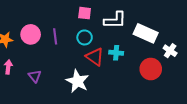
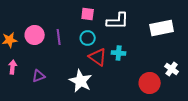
white rectangle: (146, 33) -> (162, 28), moved, turned -35
white cross: (170, 51) -> (172, 69), moved
red circle: (151, 69) -> (150, 83), moved
purple triangle: (35, 76) -> (39, 76), turned 48

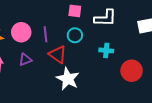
red triangle: (98, 57) -> (58, 55), moved
purple triangle: (39, 76) -> (25, 60), moved
red circle: (150, 83) -> (132, 71), moved

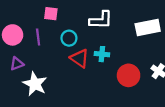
pink square: (75, 11) -> (51, 14), moved
red triangle: (58, 55) -> (80, 58), moved
white star: (68, 79) -> (35, 84), moved

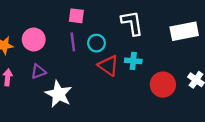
white L-shape: (101, 20) -> (132, 23), turned -100
purple line: (38, 37) -> (73, 42), moved

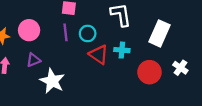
white rectangle: (184, 31) -> (159, 33), moved, turned -55

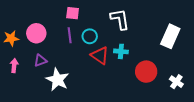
white rectangle: (159, 33) -> (170, 36), moved
white cross: (180, 68) -> (176, 82), moved

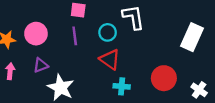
cyan circle: (90, 36) -> (108, 32), moved
cyan cross: (121, 51) -> (122, 86), moved

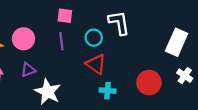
white cross: (199, 90) -> (185, 76), moved

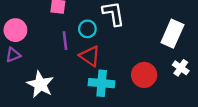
purple line: (61, 41) -> (65, 41), moved
purple triangle: (28, 70) -> (13, 55), moved
cyan cross: (108, 91) -> (102, 83), size x1.5

